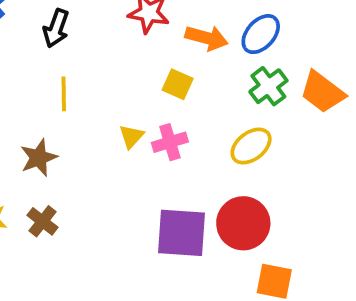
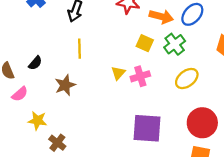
green cross: (268, 86) -> (175, 44), moved
brown cross: (42, 221) -> (57, 143), moved
red circle: (243, 223) -> (202, 123), moved

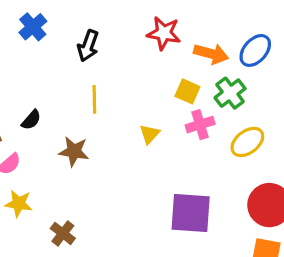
pink cross: (140, 76) -> (200, 125), moved
brown star: (65, 85) -> (74, 151), turned 30
yellow star: (37, 121) -> (19, 203), moved

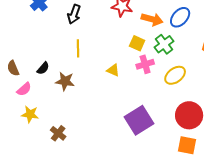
black semicircle: (31, 120) -> (43, 68), moved
yellow triangle: (150, 134) -> (113, 70), turned -48
purple square: (191, 213) -> (139, 120), turned -36

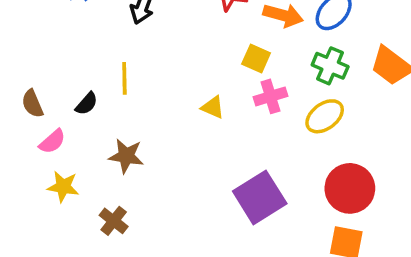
green cross: (164, 44) -> (330, 66), moved, turned -30
yellow line: (78, 48) -> (124, 78), moved
brown star: (65, 81) -> (126, 156), moved

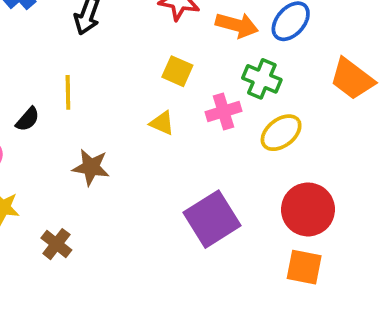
yellow square: (256, 59) -> (177, 71), moved
green cross: (330, 66) -> (262, 79), moved
brown star: (126, 156) -> (91, 167), moved

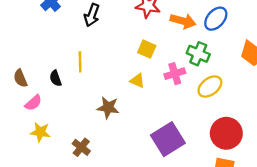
black semicircle: (28, 119) -> (56, 78), turned 119
brown star: (91, 167) -> (108, 108), moved
brown cross: (56, 244) -> (81, 147), moved

